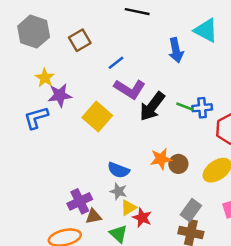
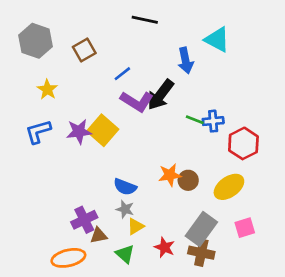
purple star: (60, 95) -> (79, 132), moved
black arrow: (152, 106) -> (161, 95), moved
gray rectangle: (191, 210) -> (201, 229), size x1.4
red star: (142, 218) -> (164, 247), moved

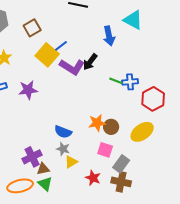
black arrow: (161, 95) -> (90, 62), size x0.7
yellow square: (103, 130) -> (47, 55), moved
pink square: (245, 228) -> (105, 150), moved, turned 35
gray rectangle: (201, 229) -> (121, 164), size x0.7
green triangle: (125, 254) -> (45, 184), moved

